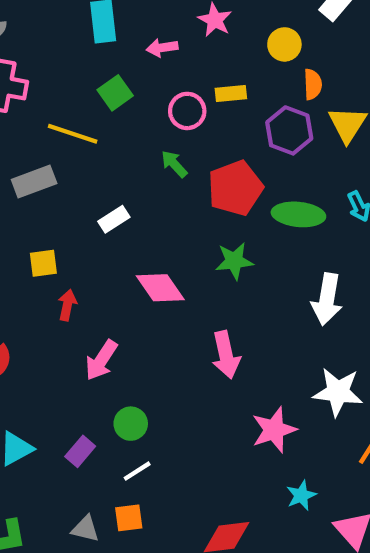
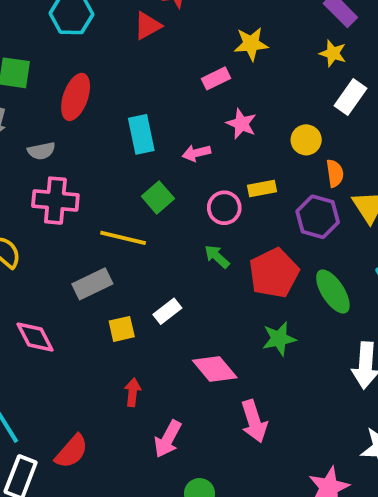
green ellipse: (298, 214) -> (333, 292), turned 57
yellow square: (43, 263) -> (122, 329), moved
pink arrow: (226, 355) -> (254, 421), moved

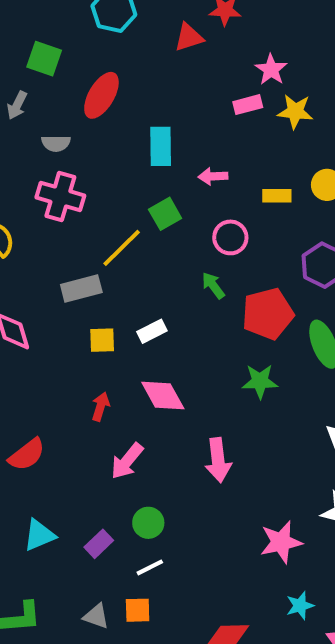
yellow star: (251, 44) -> (295, 111), moved
pink star: (241, 124) -> (271, 70), moved
yellow rectangle: (262, 188) -> (277, 196), moved
yellow line: (123, 238) -> (122, 248), turned -69
pink diamond: (215, 369) -> (163, 395), moved

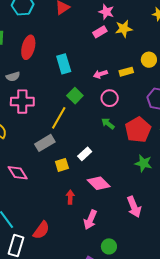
pink arrow: (213, 176) -> (100, 74), moved
green star: (260, 381) -> (143, 163), turned 30

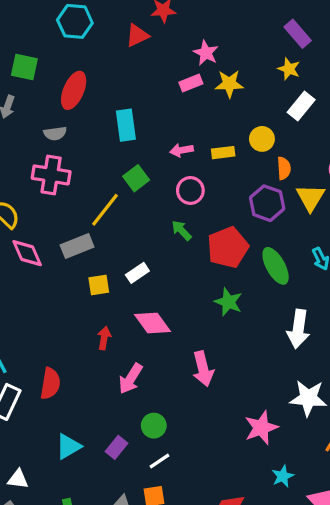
gray semicircle: (13, 77) -> (55, 133), moved
pink diamond: (18, 173) -> (27, 253), moved
red semicircle: (41, 230) -> (50, 384), turned -36

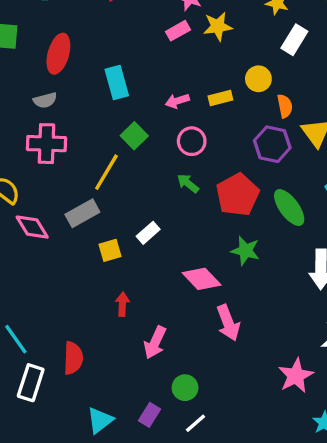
pink diamond: (153, 323) -> (202, 279), moved

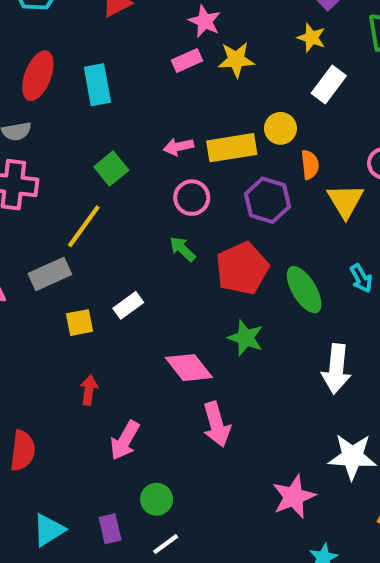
cyan rectangle: (117, 82) -> (97, 85), moved
yellow rectangle: (220, 98) -> (232, 148), size x1.6
green square: (134, 136) -> (111, 168), moved
purple hexagon: (272, 144) -> (268, 200), moved
purple rectangle: (150, 415) -> (110, 529), turned -50

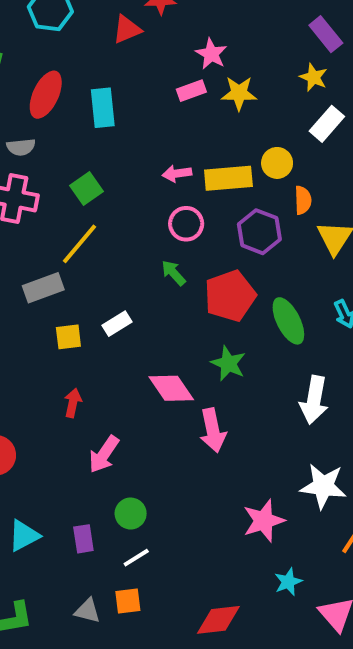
green square: (111, 168) -> (86, 188), moved
pink arrow: (217, 424) -> (213, 430), moved

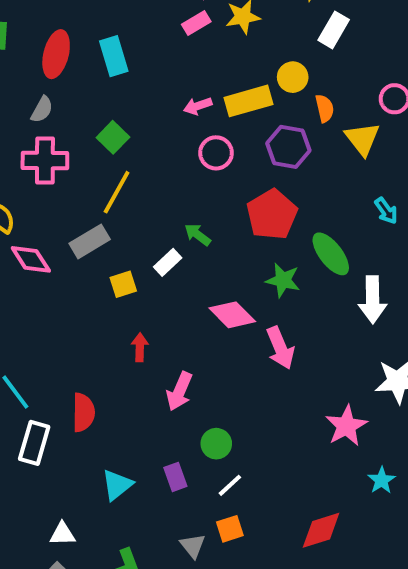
gray semicircle: (21, 147) -> (42, 109), turned -44
green arrow: (174, 273) -> (198, 235), moved
green ellipse: (288, 321) -> (331, 254), moved
gray triangle: (87, 611) -> (193, 546), turned 48

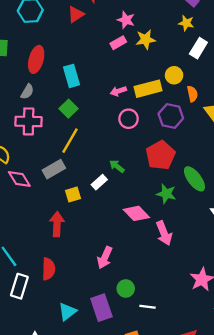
cyan rectangle: (114, 56) -> (72, 76), moved
red arrow: (140, 347) -> (57, 224), moved, size x1.5
purple rectangle: (175, 477) -> (101, 308), size x1.6
white line: (230, 485) -> (147, 307), moved, turned 49

